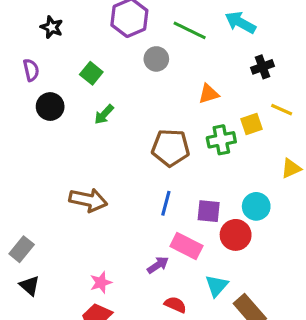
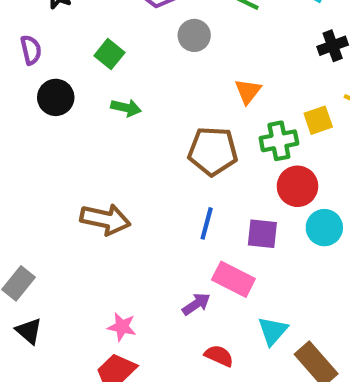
orange triangle: (209, 94) -> (248, 91), moved, turned -35
green arrow: (104, 114) -> (126, 108), turned -120
red circle: (236, 235) -> (297, 186), moved
pink star: (101, 282) -> (122, 327), turned 30

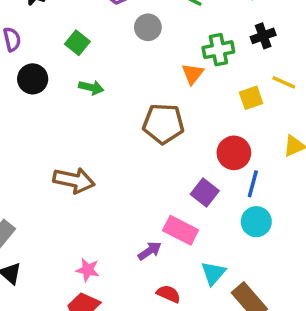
green cross: (279, 141) -> (218, 50), moved
blue line: (207, 223) -> (253, 184), moved
cyan circle: (324, 228) -> (256, 222), moved
purple square: (262, 234) -> (205, 192), turned 32

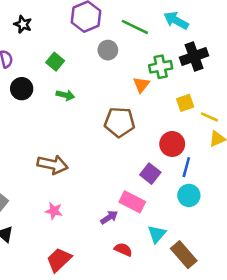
black cross: (263, 36) -> (194, 56), size x1.5
yellow line: (284, 82) -> (209, 117), moved
pink star: (88, 270) -> (54, 211), moved

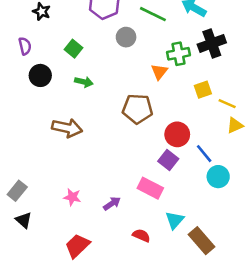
red circle: (172, 144) -> (177, 134), moved
brown arrow: (53, 165) -> (67, 128), moved
blue line: (186, 167) -> (204, 154), turned -54
cyan circle: (189, 195) -> (218, 177), moved
purple arrow: (109, 217) -> (112, 203), moved

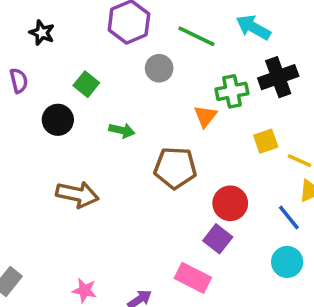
black circle: (40, 75) -> (58, 120), moved
green arrow: (84, 82) -> (122, 130), moved
blue line: (204, 154) -> (289, 218), moved

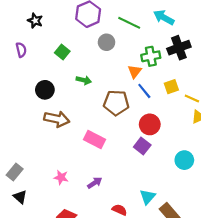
black circle: (58, 120) -> (45, 90), moved
blue line: (289, 218) -> (144, 91), moved
pink rectangle: (193, 278) -> (95, 140), moved

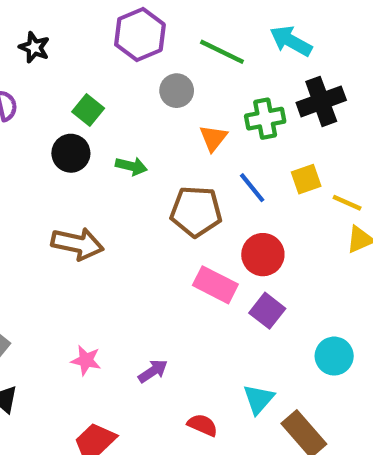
orange triangle: (135, 71) -> (213, 138), moved
black circle: (45, 90) -> (71, 153), moved
pink rectangle: (95, 140) -> (215, 285), moved
purple square: (142, 146) -> (267, 311), moved
cyan circle: (184, 160) -> (334, 356), moved

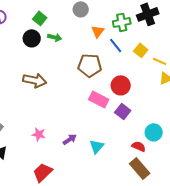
green arrow: (131, 166) -> (55, 37), moved
yellow square: (306, 179) -> (141, 50), turned -32
blue line: (252, 188) -> (116, 45), moved
cyan triangle: (259, 399) -> (97, 146), moved
red semicircle: (203, 425) -> (139, 146), moved

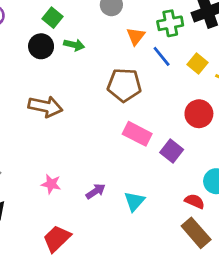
red circle: (121, 85) -> (199, 114), moved

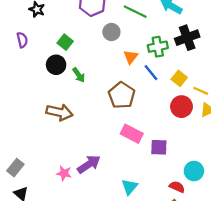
green arrow: (74, 45) -> (79, 75), moved, turned 42
brown pentagon: (124, 85) -> (122, 95), turned 30
red circle: (199, 114) -> (181, 107), moved
purple square: (172, 151) -> (159, 147), turned -36
purple arrow: (96, 191) -> (89, 164), moved, size x1.5

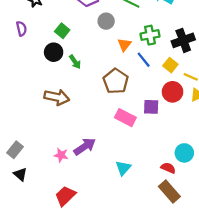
black cross: (187, 38) -> (183, 40), moved
purple square: (159, 147) -> (151, 107), moved

